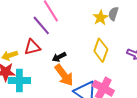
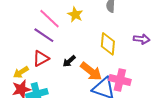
yellow star: (101, 18) -> (75, 14), moved
orange arrow: (64, 75) -> (91, 71), moved

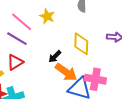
black arrow: (69, 61) -> (55, 57), moved

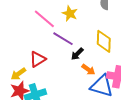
purple line: (17, 39) -> (63, 39), moved
orange arrow: (66, 72) -> (88, 70), size x0.6

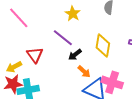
pink line: (44, 19) -> (19, 18), moved
red triangle: (38, 59) -> (35, 55), turned -42

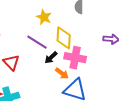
yellow diamond: (103, 45) -> (64, 38), moved
pink cross: (112, 82) -> (75, 58), moved

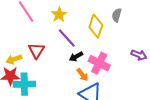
yellow star: (44, 17) -> (59, 15), moved
yellow diamond: (64, 38) -> (96, 26), moved

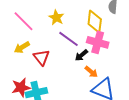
yellow arrow: (14, 59) -> (22, 47), moved
pink cross: (99, 63) -> (98, 42), moved

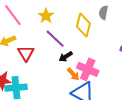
pink cross: (98, 42) -> (88, 69), moved

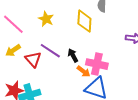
purple line: (55, 39) -> (50, 51), moved
black arrow: (66, 57) -> (73, 55), turned 104

